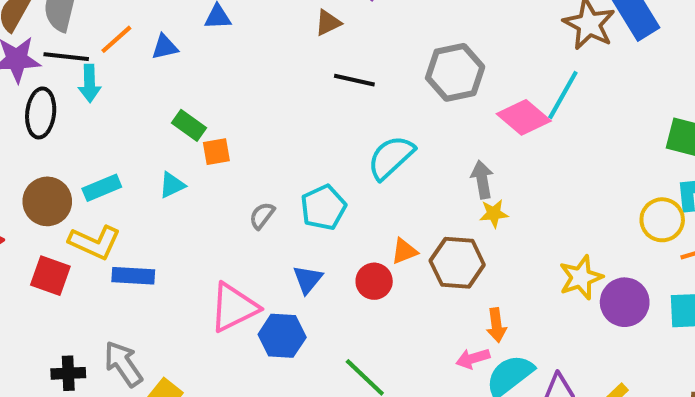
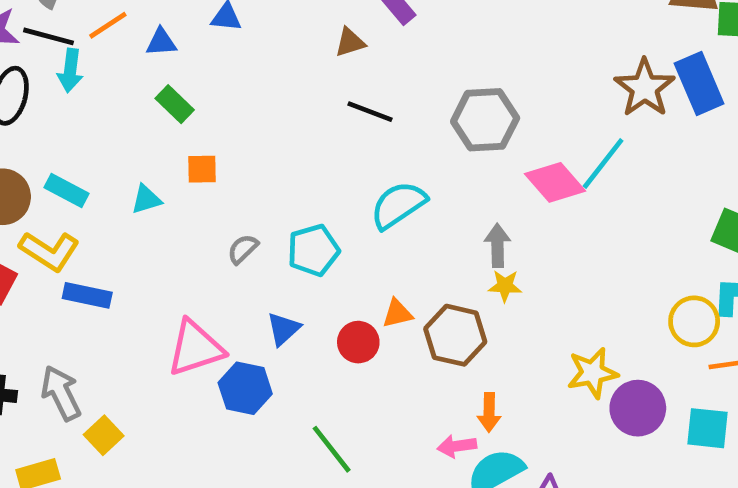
green rectangle: (189, 125) -> (175, 104), moved
cyan rectangle: (102, 188) -> (67, 191), turned 42

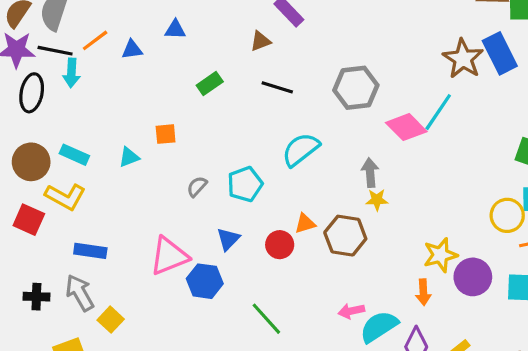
green rectangle: (175, 104) -> (210, 84), moved, turned -75
blue rectangle: (87, 295) -> (90, 251), moved
orange arrow: (489, 412) -> (423, 292), moved

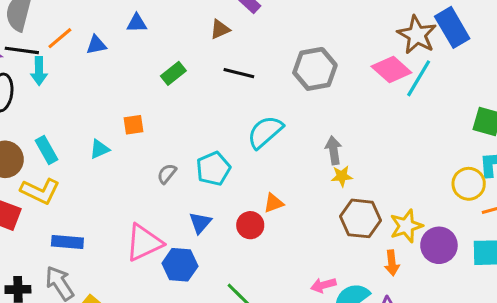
cyan line: (438, 112) -> (419, 78), moved
pink diamond: (406, 127) -> (391, 69), moved
cyan rectangle: (74, 155) -> (46, 150), turned 40
brown hexagon: (345, 236) -> (361, 218), moved

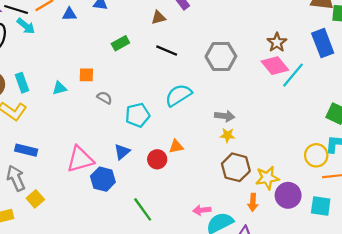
brown star: (417, 35) -> (277, 42), moved, size x0.7
cyan arrow: (39, 71) -> (26, 26), turned -60
gray arrow: (334, 150) -> (225, 116), turned 96
gray semicircle: (167, 174) -> (104, 98), moved, turned 72

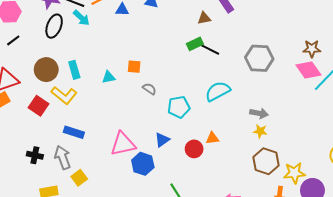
brown star: (277, 42) -> (312, 49), turned 30
green rectangle: (120, 43) -> (195, 44), moved

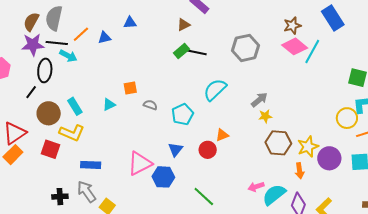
black line: (13, 40) -> (31, 92), moved
gray arrow: (259, 113) -> (259, 100), turned -36

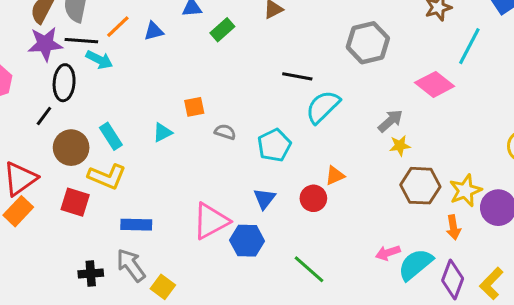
pink diamond: (295, 46) -> (435, 84), moved
green rectangle: (181, 51) -> (222, 30), moved
black line: (197, 52) -> (297, 76), moved

